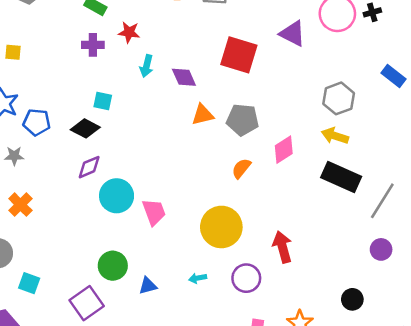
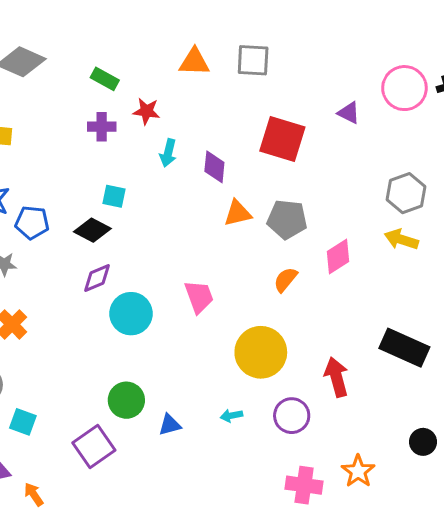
purple triangle: (292, 34) -> (349, 113), size x0.7
purple diamond: (184, 77) -> (214, 167), turned 30
black rectangle: (341, 177) -> (404, 348), moved
pink trapezoid: (154, 212) -> (199, 297), moved

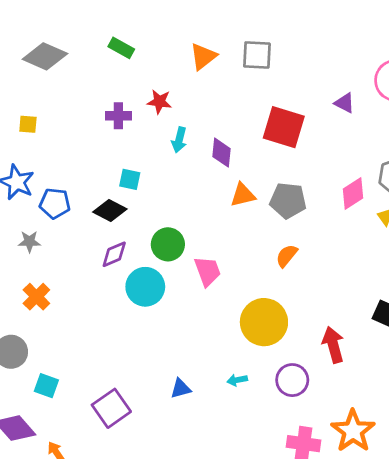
orange triangle: (194, 62) -> (203, 56), turned -40
green rectangle: (105, 79) -> (121, 48), moved
pink diamond: (338, 256) -> (353, 193), moved
green circle: (126, 400) -> (168, 244), moved
orange star: (358, 471) -> (353, 431), size x1.4

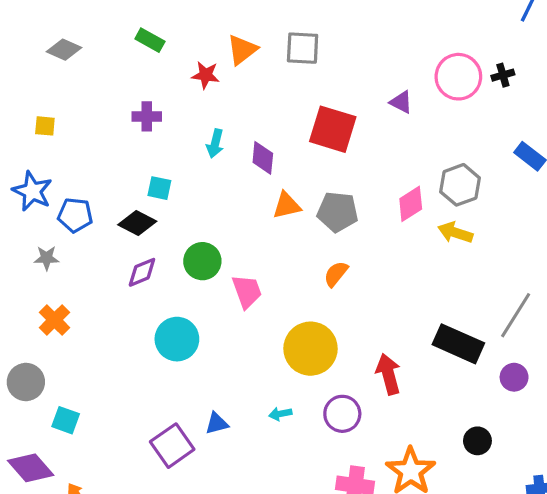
gray diamond: (45, 56) -> (64, 50), size x0.7
red star: (159, 102) -> (206, 75), moved
cyan circle: (145, 287) -> (177, 339), moved
purple square: (111, 408) -> (172, 446), moved

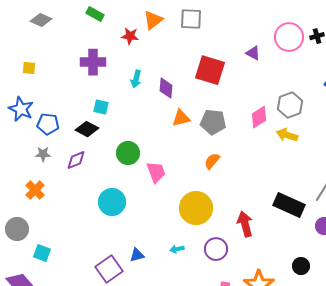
purple cross: (147, 116) -> (93, 62), size x1.4
gray star: (47, 258) -> (43, 154), moved
purple diamond: (142, 272) -> (76, 160), moved

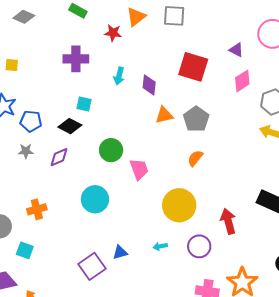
pink diamond: (259, 117) -> (242, 81), moved
gray pentagon: (213, 122) -> (196, 119), turned 30
orange cross: (35, 190) -> (37, 209), moved, turned 30

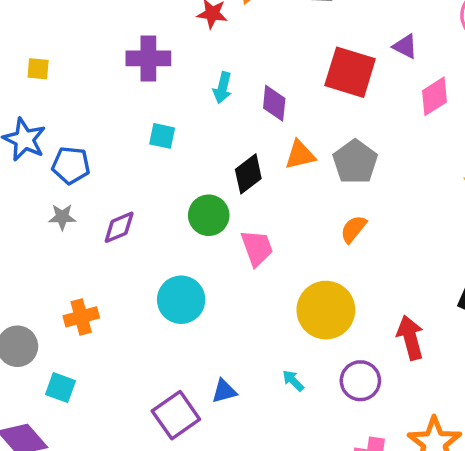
purple triangle: (236, 50) -> (405, 46), moved
black diamond: (70, 126) -> (248, 174), moved, turned -65
cyan arrow: (160, 246) -> (293, 381), turned 56

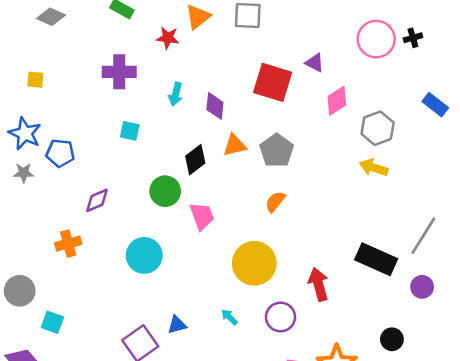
gray star: (62, 217) -> (24, 173), moved
orange cross: (81, 317) -> (68, 244), moved

